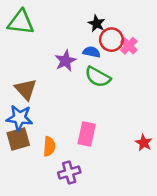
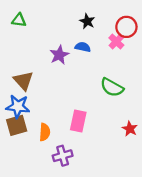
green triangle: (21, 22) -> (19, 20), size x0.6
red circle: (111, 40) -> (126, 27), moved
green semicircle: (98, 77) -> (112, 87), moved

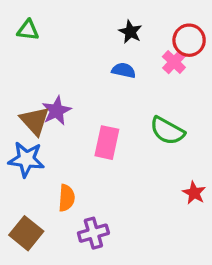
purple star: (59, 55) -> (56, 111), moved
pink rectangle: (78, 121) -> (107, 143), moved
brown square: (17, 125) -> (26, 233), moved, turned -35

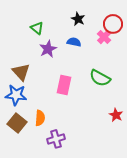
green triangle: (28, 30) -> (37, 28), moved, turned 32
purple star: (56, 111) -> (48, 49), moved
brown square: (26, 233) -> (17, 123), moved

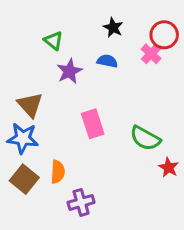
green semicircle: (100, 78) -> (145, 138), moved
pink rectangle: (64, 85) -> (93, 124), turned -30

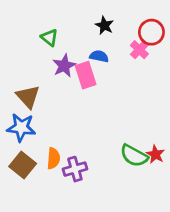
pink rectangle: (93, 124) -> (86, 75), moved
green semicircle: (145, 138) -> (134, 156), moved
purple cross: (81, 202) -> (75, 169), moved

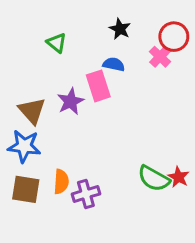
purple star: (64, 66) -> (71, 101), moved
brown square: (23, 165) -> (26, 189), turned -30

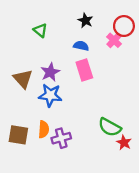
pink rectangle: (98, 86) -> (84, 70), moved
blue star: (24, 146) -> (50, 95), moved
red star: (178, 177) -> (124, 143), moved

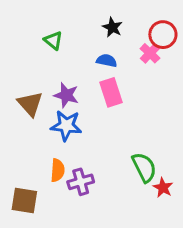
purple star: (50, 72) -> (66, 95), turned -30
green semicircle: (110, 127) -> (144, 167), turned -145
brown square: (18, 135) -> (24, 201), moved

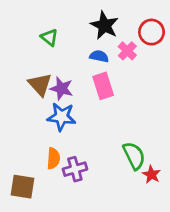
black star: (112, 27) -> (104, 25), size x1.5
pink cross: (150, 53) -> (127, 51), moved
brown triangle: (30, 104) -> (40, 84), moved

